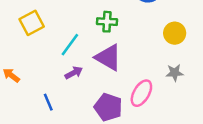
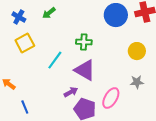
purple arrow: (74, 73) -> (71, 92), moved
blue line: (48, 102) -> (25, 107), moved

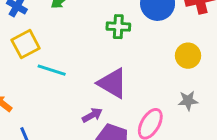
green cross: (84, 42) -> (118, 27), moved
cyan line: (55, 60) -> (52, 70), moved, turned 72

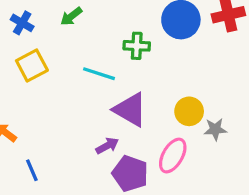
yellow circle: (188, 56) -> (189, 111), moved
cyan line: (52, 70) -> (99, 74), moved

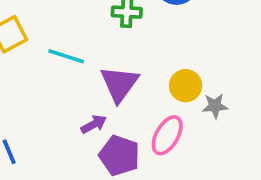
cyan line: (99, 74) -> (66, 56), moved
purple triangle: (130, 110) -> (119, 84), turned 36

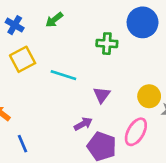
purple triangle: (119, 84) -> (102, 95), size x0.6

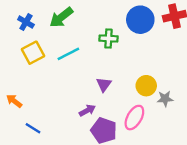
green arrow: (54, 20) -> (61, 17), size x1.5
cyan line: (63, 75) -> (68, 54), moved, turned -45
blue line: (23, 144) -> (33, 128), turned -35

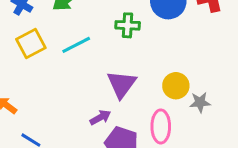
purple triangle: (104, 85) -> (121, 84), size x1.5
pink ellipse: (134, 118) -> (161, 126), turned -30

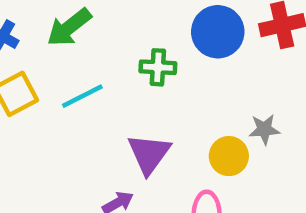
gray star: (200, 102) -> (264, 129), moved

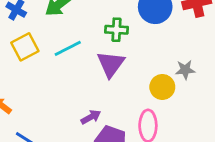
purple triangle: (149, 154) -> (111, 64), moved

